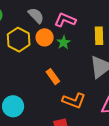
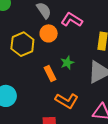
yellow hexagon: (19, 40) -> (22, 44), moved
green star: (64, 42) -> (67, 63), moved

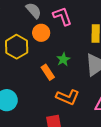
pink L-shape: (72, 20) -> (62, 16), turned 45

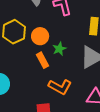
orange circle: (41, 33) -> (40, 36), moved

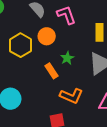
orange circle: (40, 36) -> (47, 36), moved

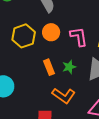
pink L-shape: (66, 15) -> (79, 37), moved
green star: (67, 58) -> (69, 67), moved

